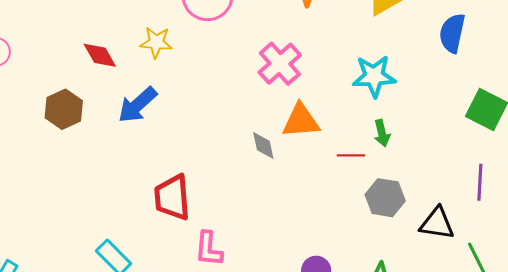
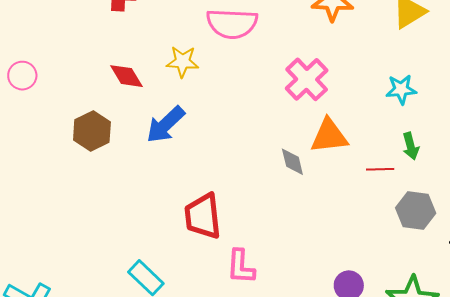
cyan star: (374, 76) -> (401, 89), size x0.7

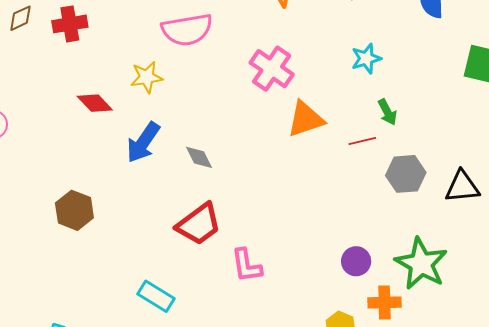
brown hexagon: (92, 131) -> (74, 210), moved
gray diamond: (292, 162) -> (199, 157), moved
red trapezoid: (203, 216) -> (199, 224), turned -108

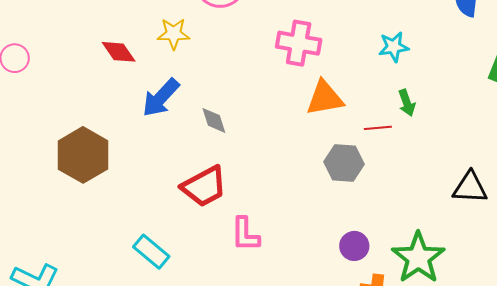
pink cross: (272, 69) -> (299, 43), turned -33
gray hexagon: (406, 174) -> (344, 163), moved
brown hexagon: (74, 210) -> (83, 155), size x1.4

